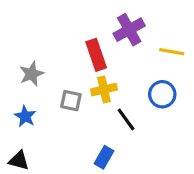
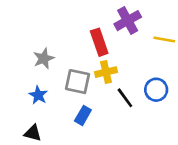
blue circle: (162, 94) -> (156, 90), moved
gray square: (71, 101) -> (78, 82), size x1.4
blue rectangle: (104, 157) -> (83, 115), moved

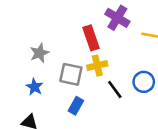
purple cross: (128, 21) -> (117, 18), turned -30

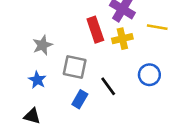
yellow cross: (97, 66) -> (122, 39), moved
black line: (115, 89) -> (108, 86), moved

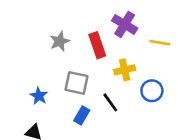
yellow cross: (122, 39) -> (125, 70), moved
gray star: (42, 45) -> (60, 41), moved

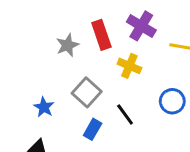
red rectangle: (97, 45) -> (101, 35), moved
yellow cross: (125, 70) -> (129, 66), moved, turned 36
gray square: (77, 83) -> (87, 92), turned 30

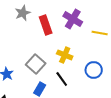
gray star: (67, 45) -> (23, 13), moved
yellow cross: (129, 66) -> (65, 55), moved

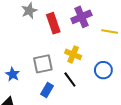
purple cross: (73, 19) -> (81, 17), turned 36
gray square: (36, 64) -> (43, 64), turned 36

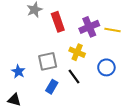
purple cross: (81, 17) -> (89, 27), moved

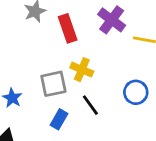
purple cross: (89, 27) -> (112, 20), moved, turned -30
yellow cross: (77, 52) -> (82, 70), moved

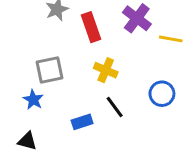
gray square: (53, 84) -> (50, 70), moved
blue rectangle: (59, 119) -> (82, 122), turned 42

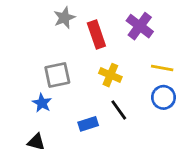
yellow line: (171, 39) -> (162, 68), moved

